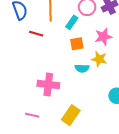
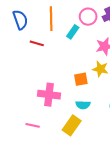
orange square: (77, 44) -> (81, 79), moved
cyan semicircle: (82, 68) -> (83, 105), moved

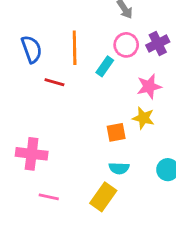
pink cross: (49, 95) -> (32, 154), moved

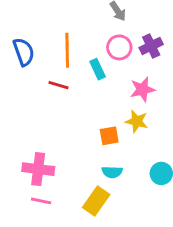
cyan rectangle: (105, 66) -> (98, 69), turned -60
red line: (54, 82) -> (58, 85), moved
pink cross: (32, 154) -> (38, 169), moved

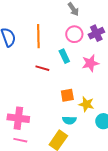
cyan rectangle: (98, 69) -> (64, 56), moved
red line: (58, 85) -> (42, 68), moved
yellow star: (137, 121) -> (86, 104), moved

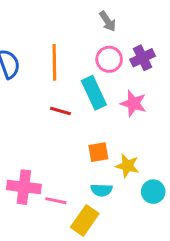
cyan rectangle: (64, 56) -> (94, 93), size x1.5
pink star: (90, 63) -> (133, 103), turned 30
pink line: (20, 140) -> (56, 201), moved

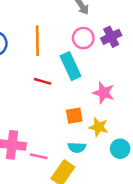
pink star: (133, 103) -> (104, 93), moved

